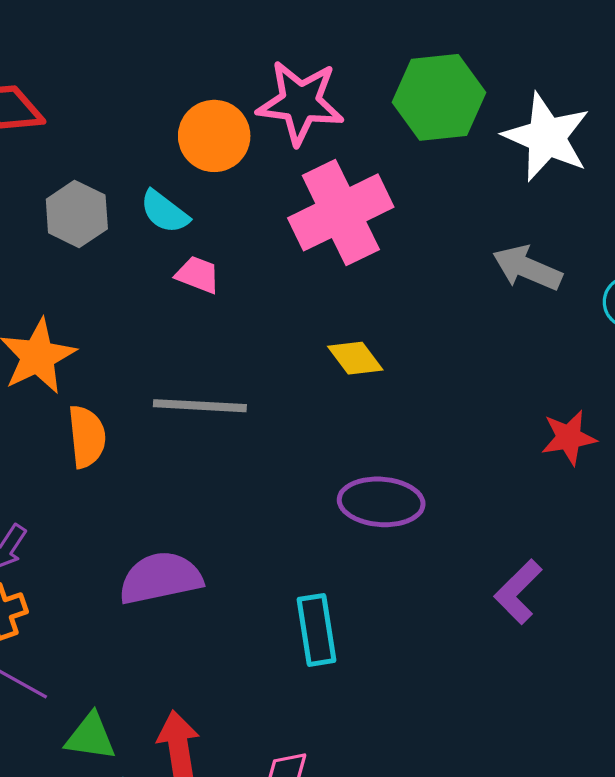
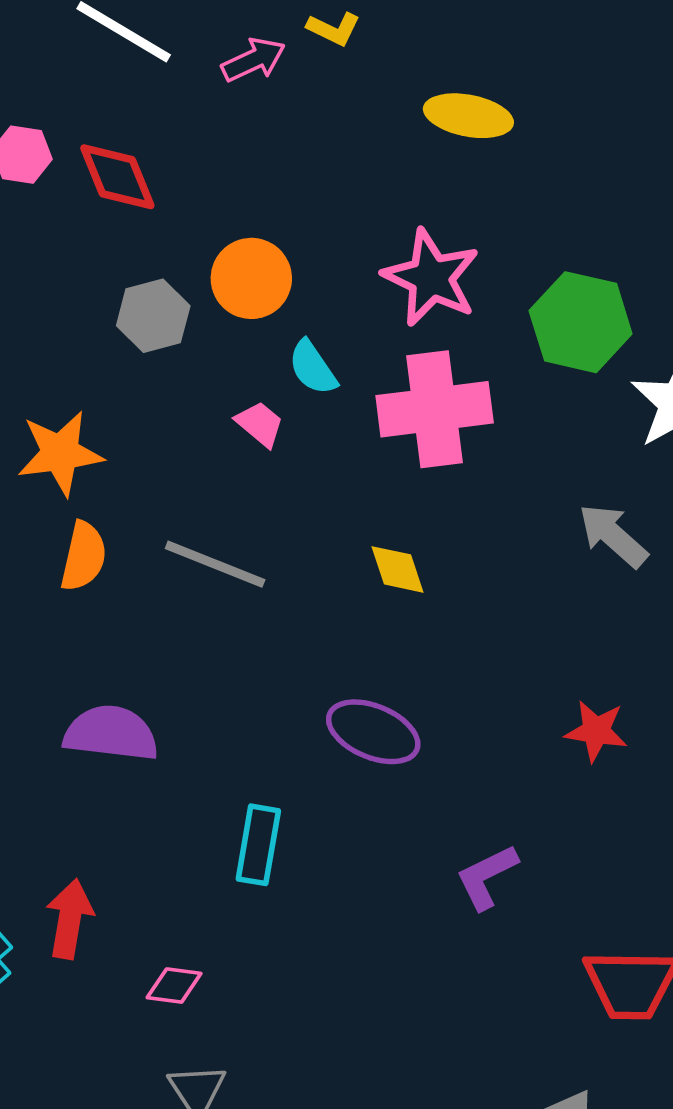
orange circle: (214, 136) -> (251, 278), moved
cyan semicircle: (165, 212) -> (313, 368), moved

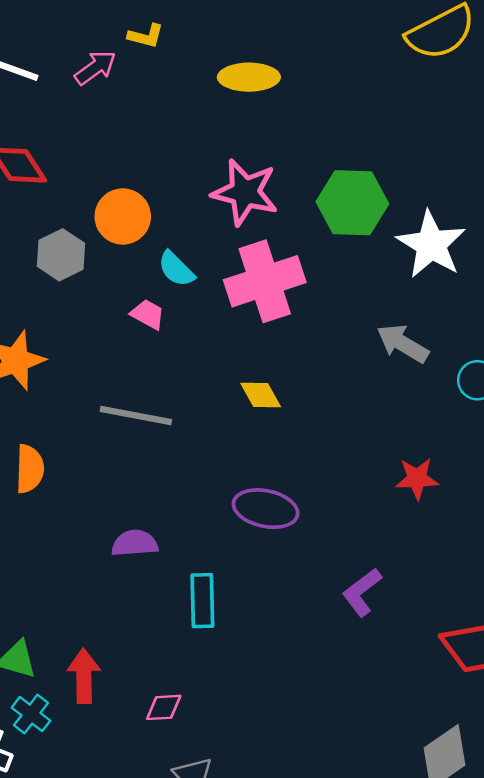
orange semicircle: (84, 556) -> (30, 469), moved
purple semicircle: (111, 733) -> (135, 543), moved, size x0.7

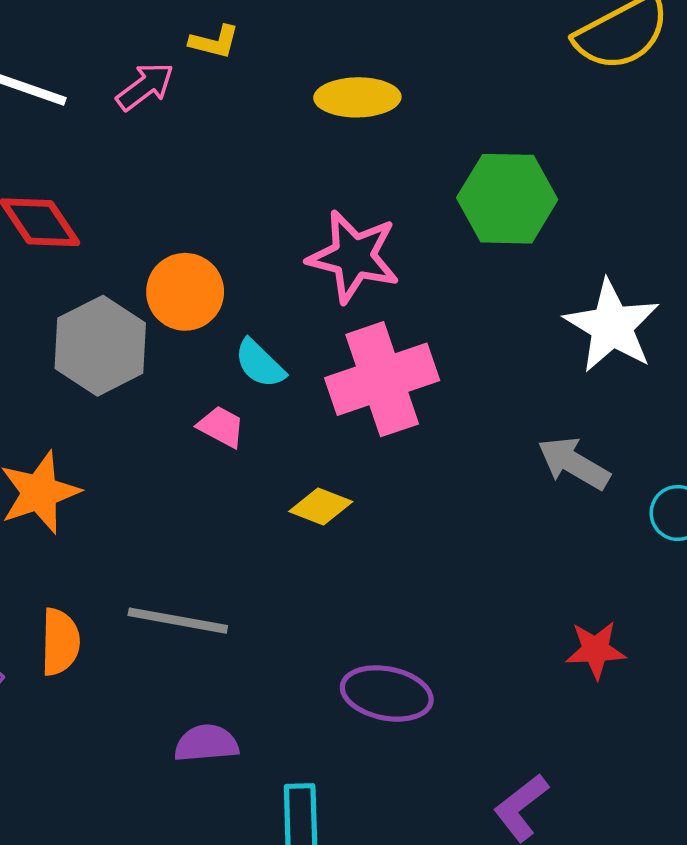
green hexagon: (352, 203) -> (507, 199), moved
gray hexagon: (61, 255) -> (100, 346), size x1.4
yellow diamond: (261, 395) -> (321, 507), moved, turned -39
gray line: (136, 415) -> (178, 621), moved

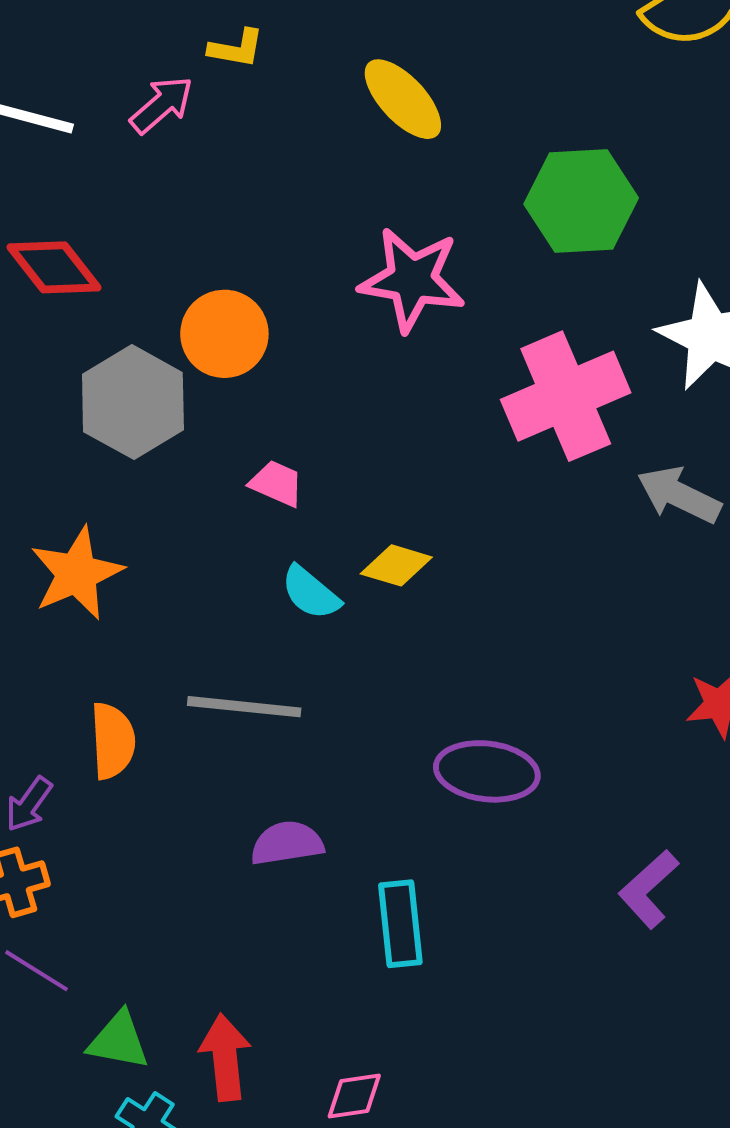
yellow ellipse: (357, 97) -> (403, 99), turned 52
cyan semicircle: (260, 364) -> (311, 593), moved
pink cross: (382, 379) -> (566, 396), moved

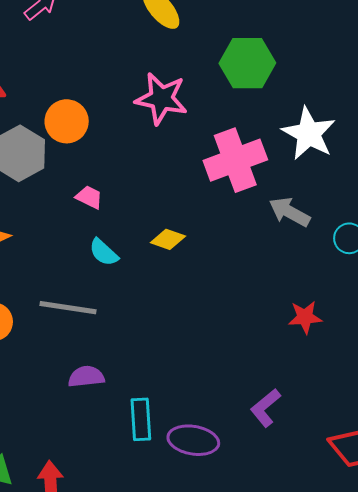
yellow diamond: (396, 565) -> (168, 239), moved
purple ellipse: (487, 771) -> (193, 440), moved

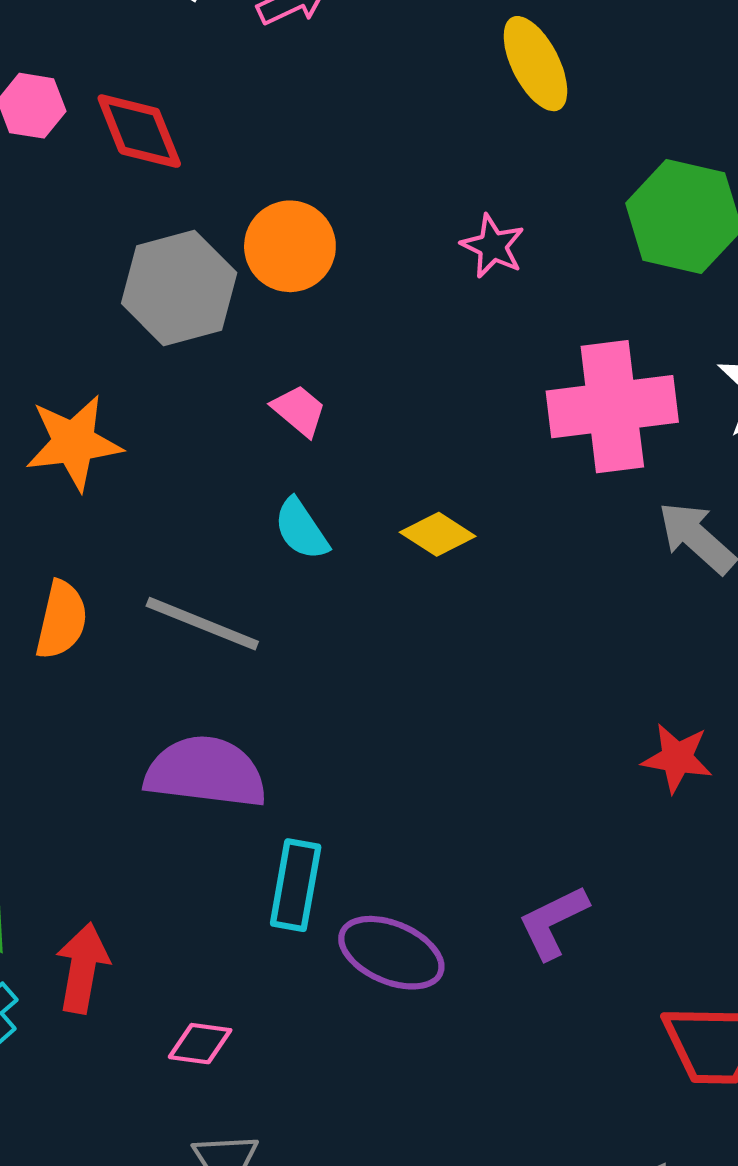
pink star: (161, 99) -> (493, 246), size x0.6
purple semicircle: (86, 377) -> (206, 772), size x1.6

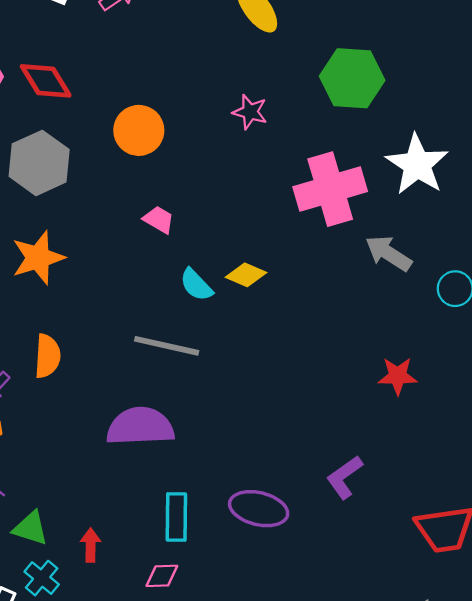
gray hexagon: (179, 288) -> (39, 163), moved
cyan semicircle: (301, 529) -> (196, 285), moved
gray line: (202, 624) -> (167, 346), moved
cyan rectangle: (296, 885) -> (176, 517), moved
red arrow: (82, 968) -> (91, 545), size x0.7

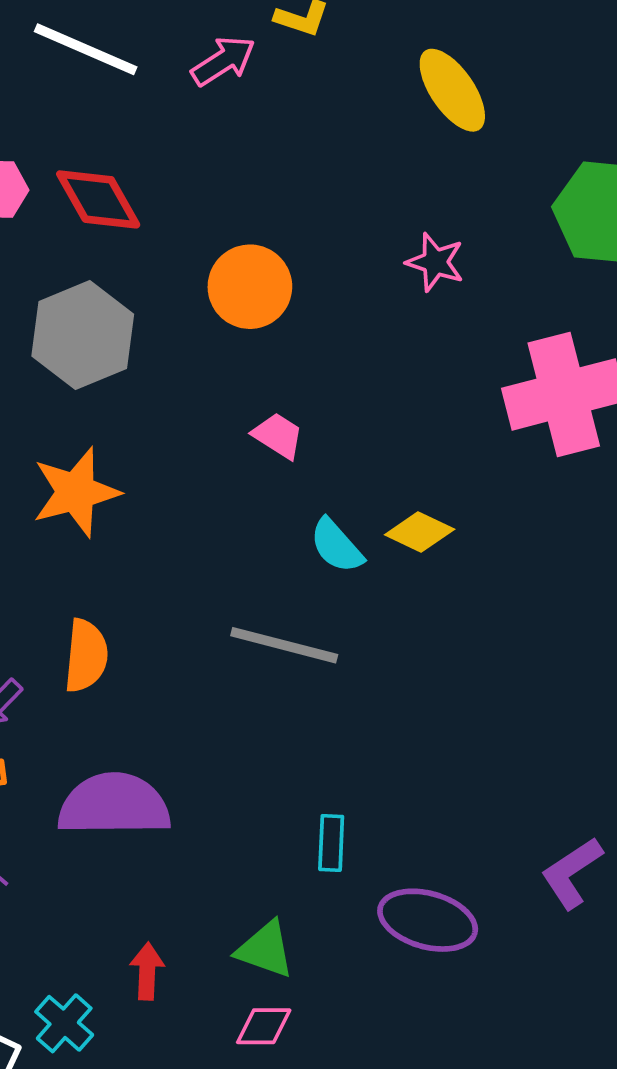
purple semicircle: (140, 426) -> (114, 805), moved
cyan rectangle: (176, 517) -> (331, 843), moved, size x0.7
green triangle: (31, 528) -> (265, 950), moved

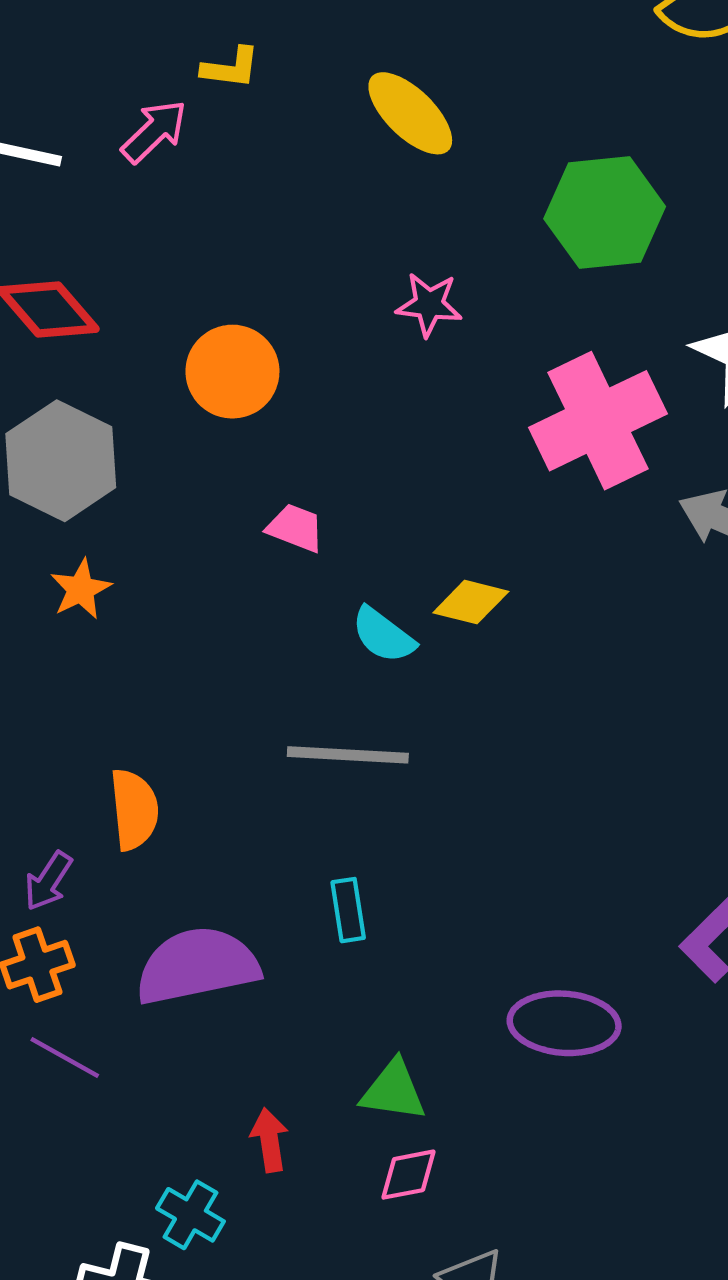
orange star: (76, 492) -> (81, 589), moved, size x0.6
cyan rectangle: (331, 843) -> (348, 910), moved

